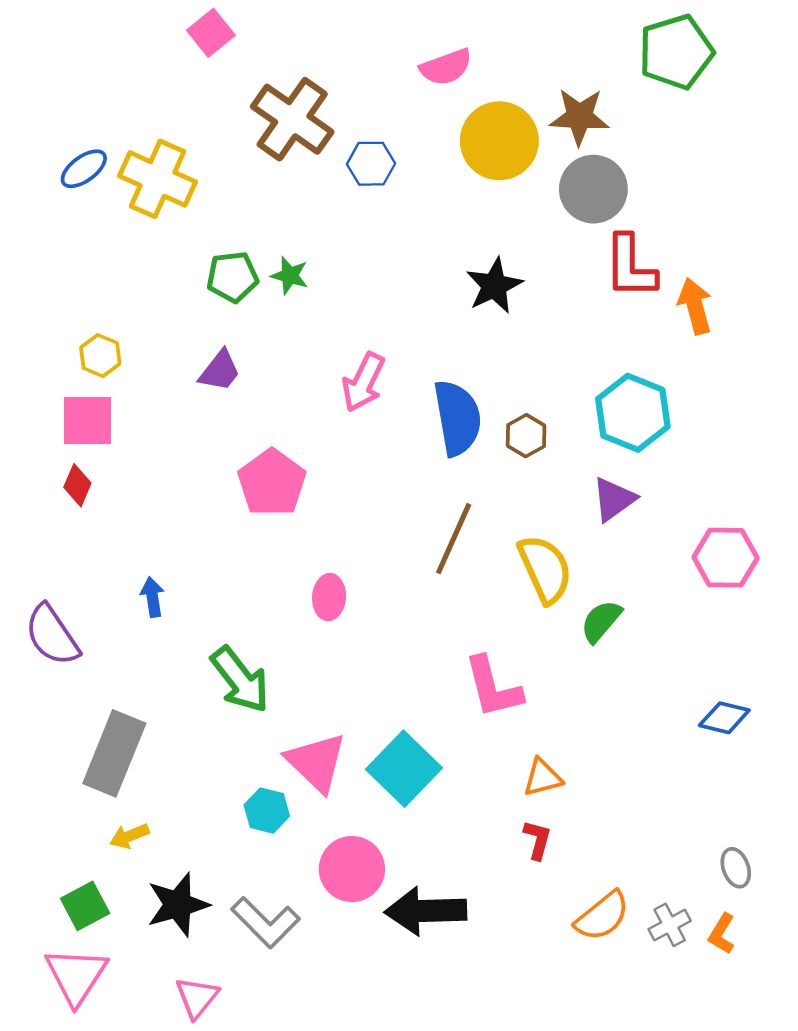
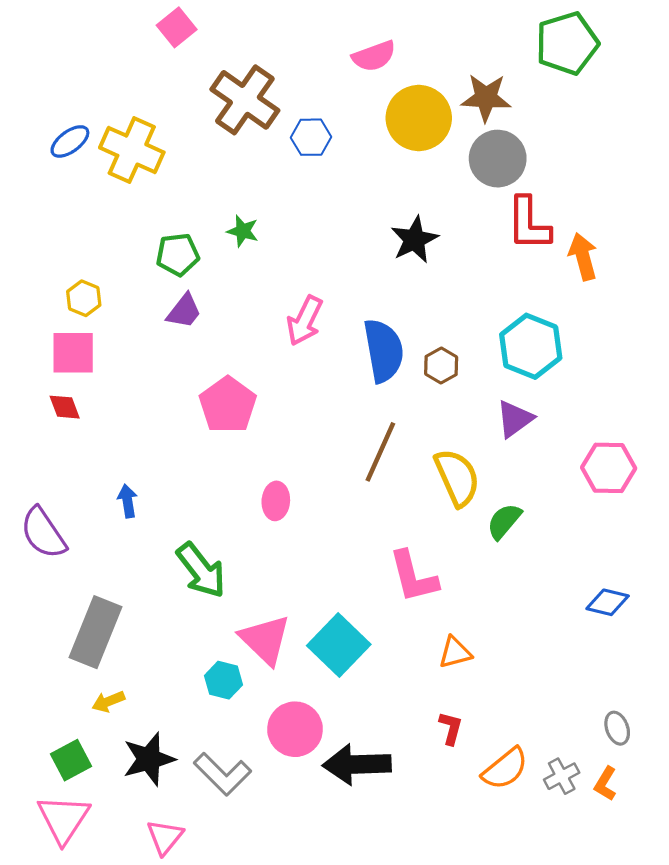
green pentagon: (232, 277) -> (178, 255), moved
red diamond: (77, 485) -> (65, 407), turned -44
red L-shape: (537, 840) -> (451, 728), moved

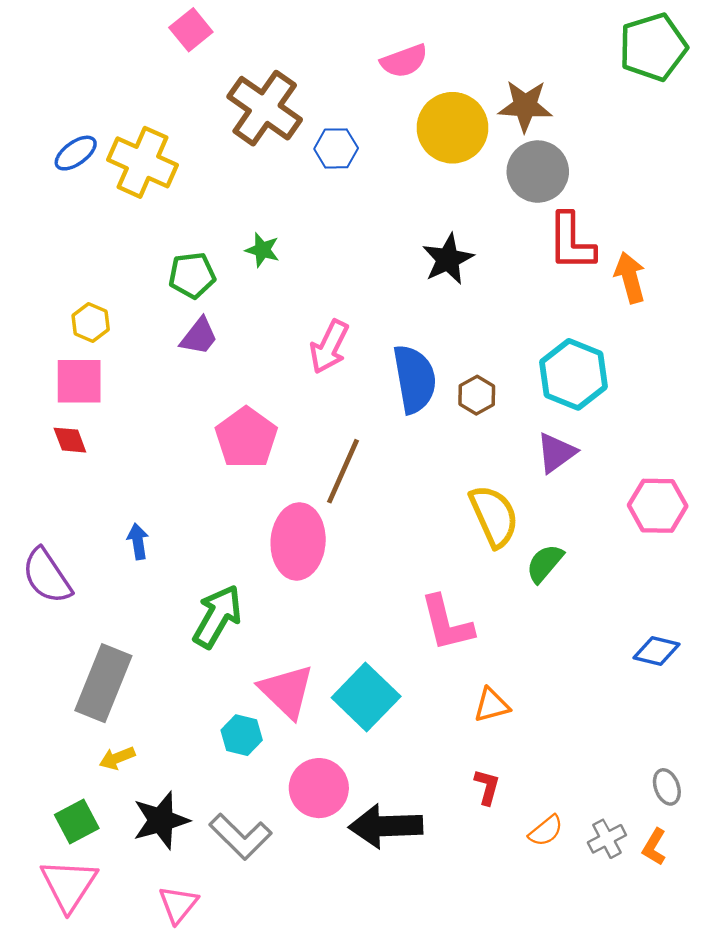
green pentagon: (567, 43) -> (653, 47), moved
brown line: (380, 452) -> (343, 471), moved
pink ellipse: (276, 501) -> (298, 541), size x1.8
green arrow: (201, 570) -> (217, 616), turned -112
orange semicircle: (505, 769) -> (546, 831), size x0.7

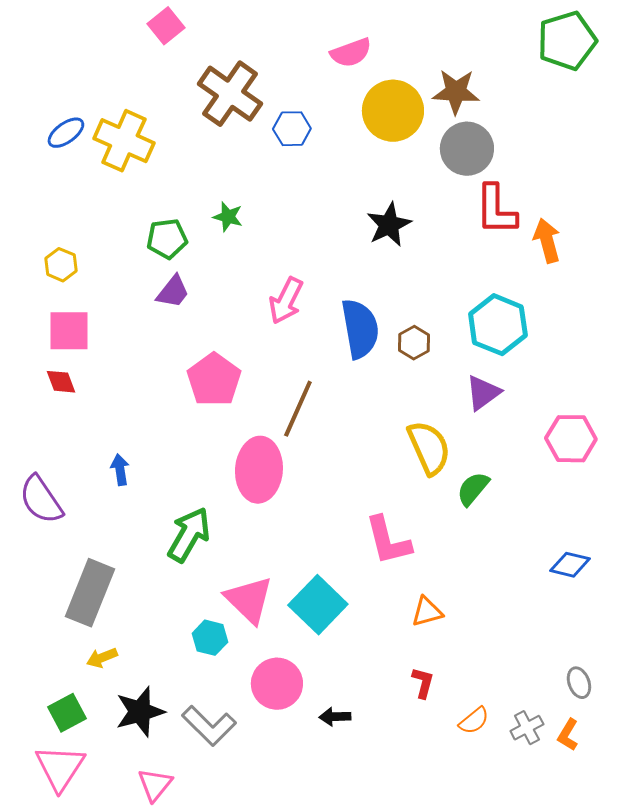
yellow hexagon: (91, 322) -> (61, 265), moved
black arrow: (386, 826) -> (335, 717), size x0.5

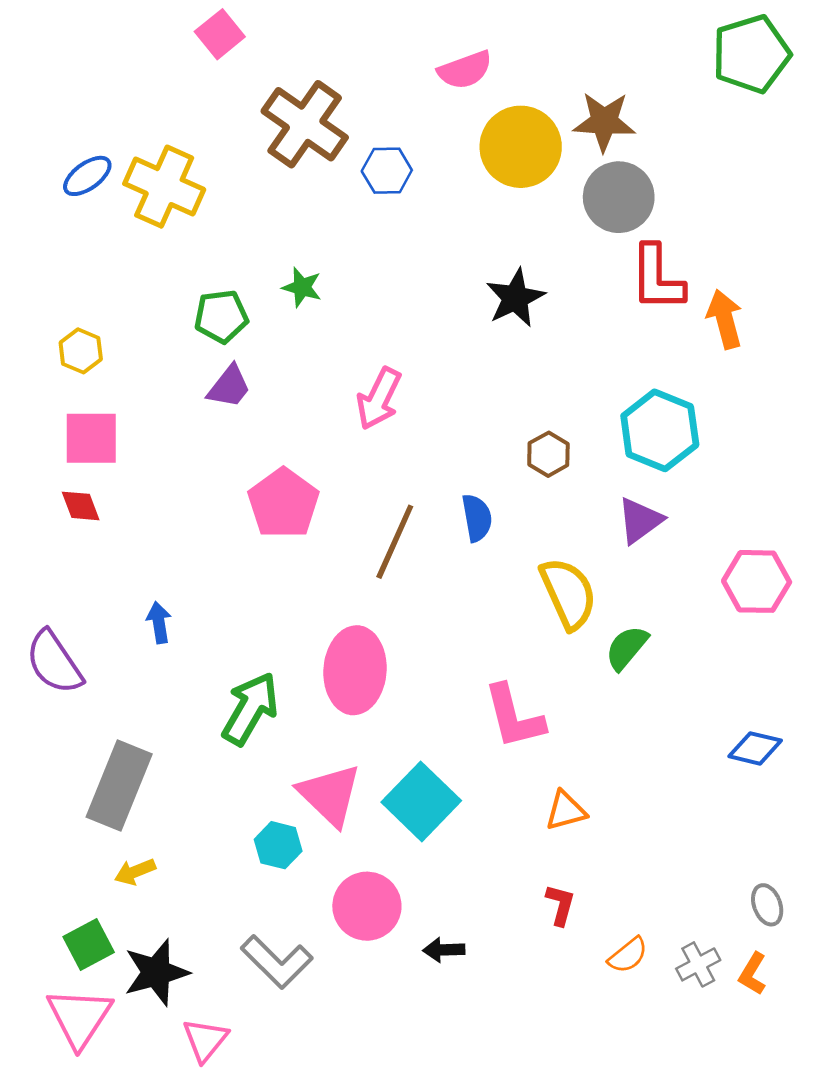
blue semicircle: (360, 329) -> (477, 518), moved, size x0.6
pink ellipse: (259, 470) -> (355, 670), moved
black star: (140, 712) -> (156, 972), moved

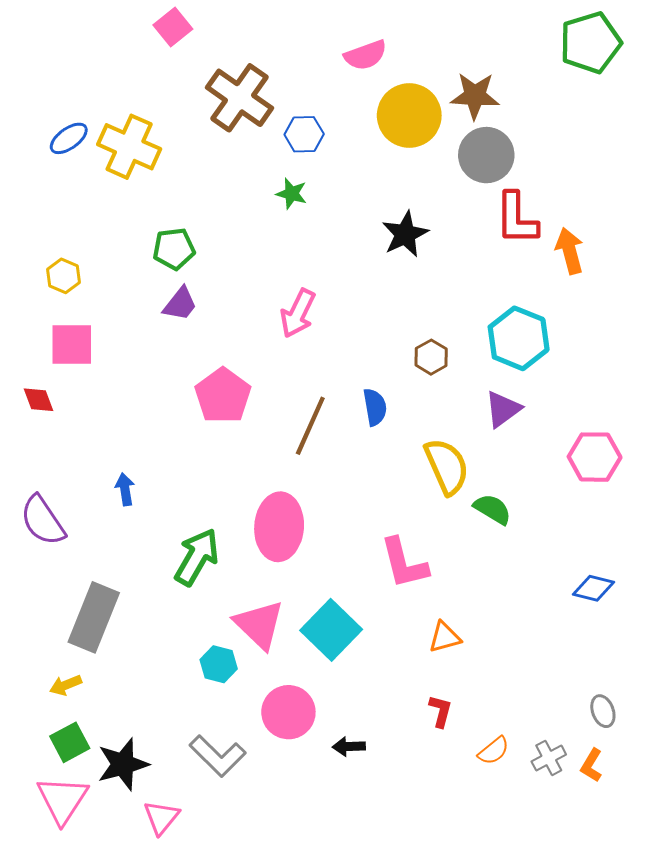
green star: (302, 287) -> (292, 194), moved
red diamond: (81, 506) -> (39, 400), moved
green semicircle: (627, 648) -> (493, 509), turned 81
yellow arrow: (135, 872) -> (66, 685), moved

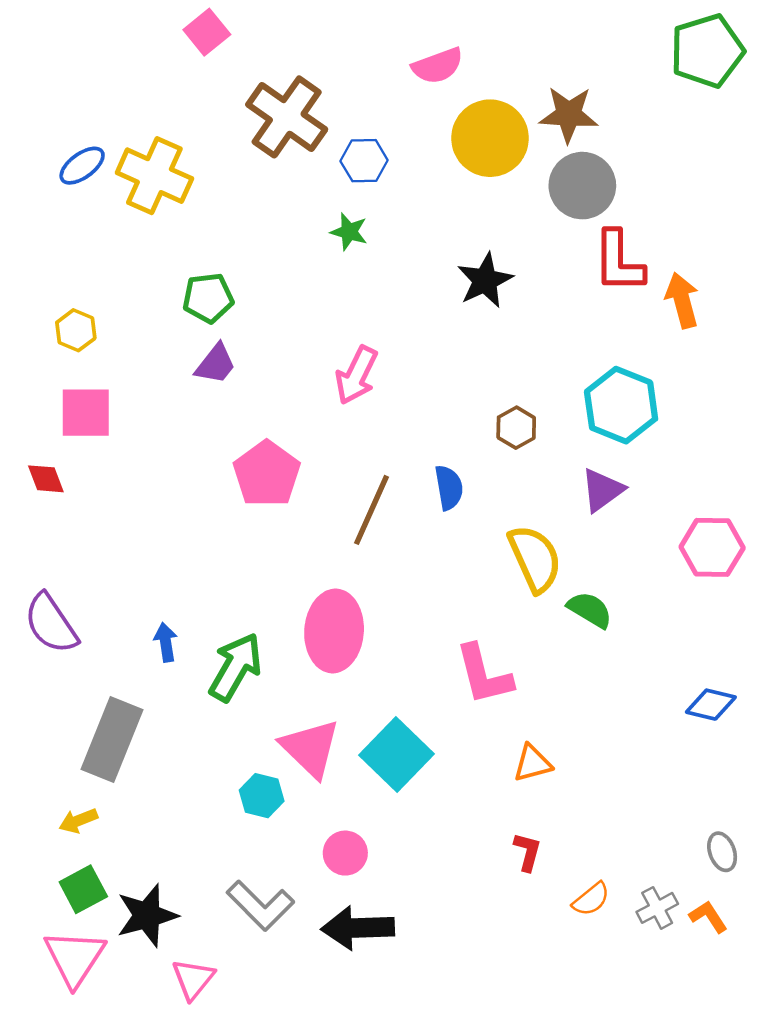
blue arrow: (125, 489) -> (166, 642), moved
pink circle: (288, 712) -> (345, 853), size x0.7
black arrow: (349, 747) -> (358, 928), moved, size x1.8
orange L-shape: (591, 765) -> (708, 917), turned 116

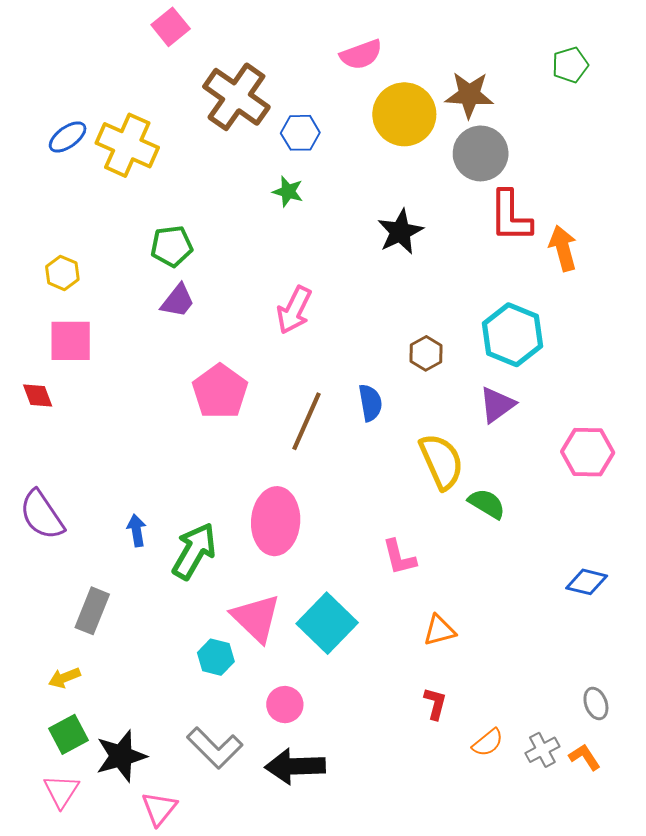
green pentagon: (707, 51) -> (570, 65), moved, size x0.6
pink L-shape: (484, 675) -> (399, 557), size x0.7
gray rectangle: (112, 740) -> (92, 611), size x0.7
pink triangle: (75, 958) -> (61, 791), size x0.7

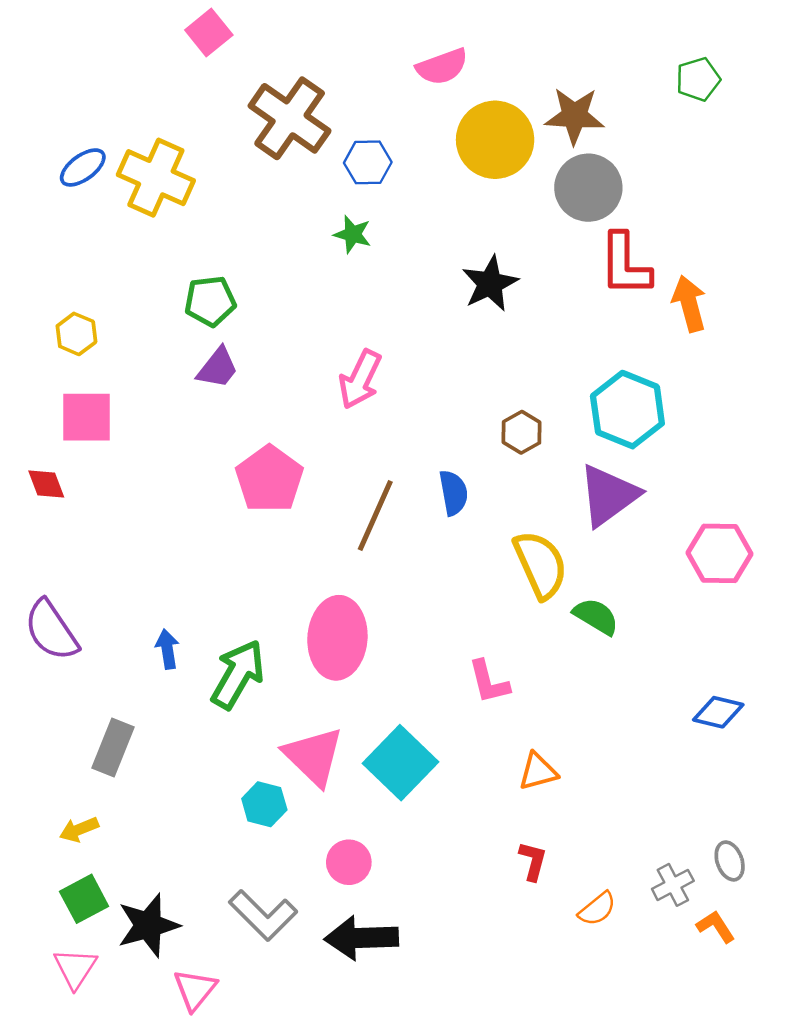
purple triangle: (497, 405) -> (609, 495), size x1.4
gray cross: (542, 750) -> (673, 885), moved

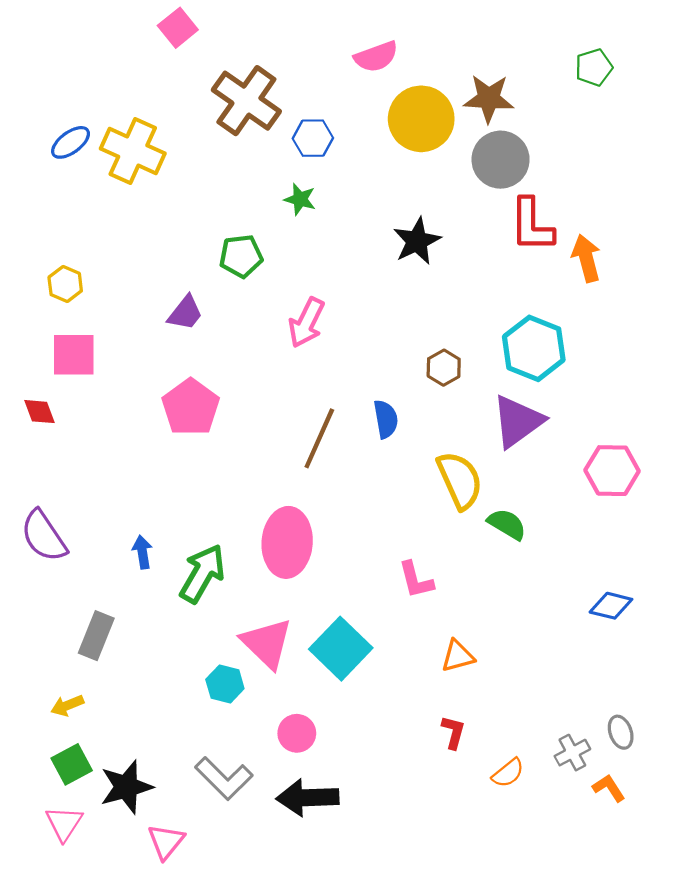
green pentagon: (210, 301) -> (241, 256), moved
pink pentagon: (269, 479) -> (191, 407), moved

